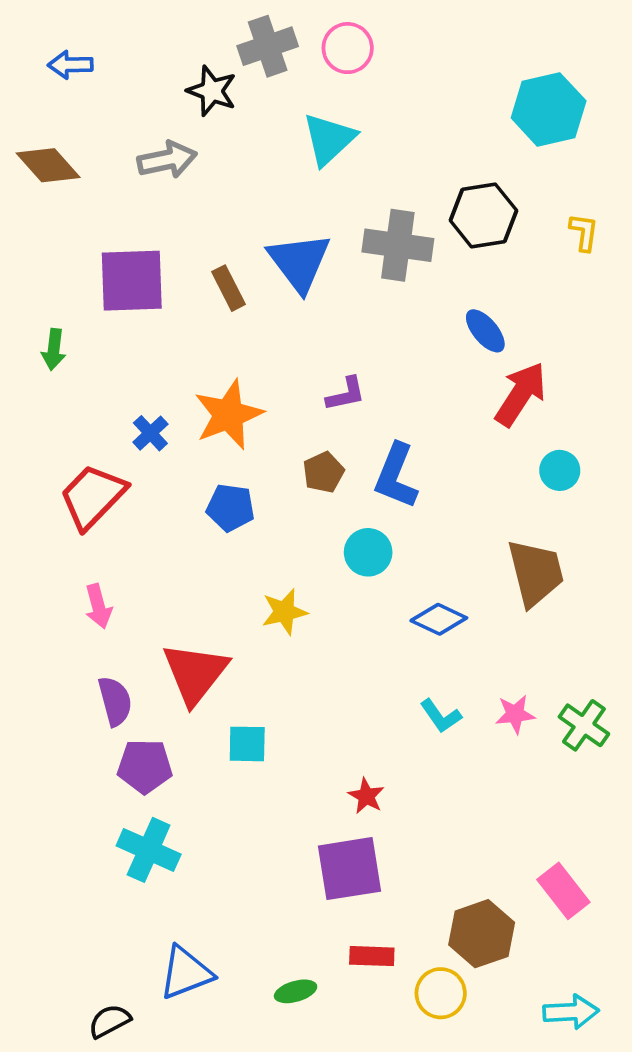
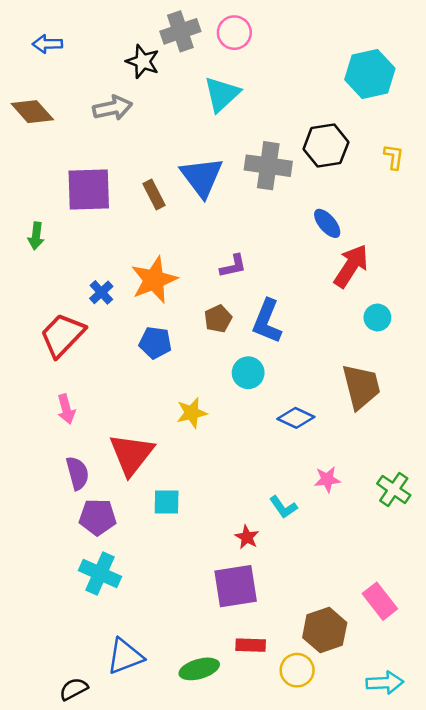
pink star: (515, 714) -> (327, 479), moved
cyan L-shape: (441, 716) -> (283, 507), moved
green ellipse: (296, 991) -> (199, 669), size x1.4

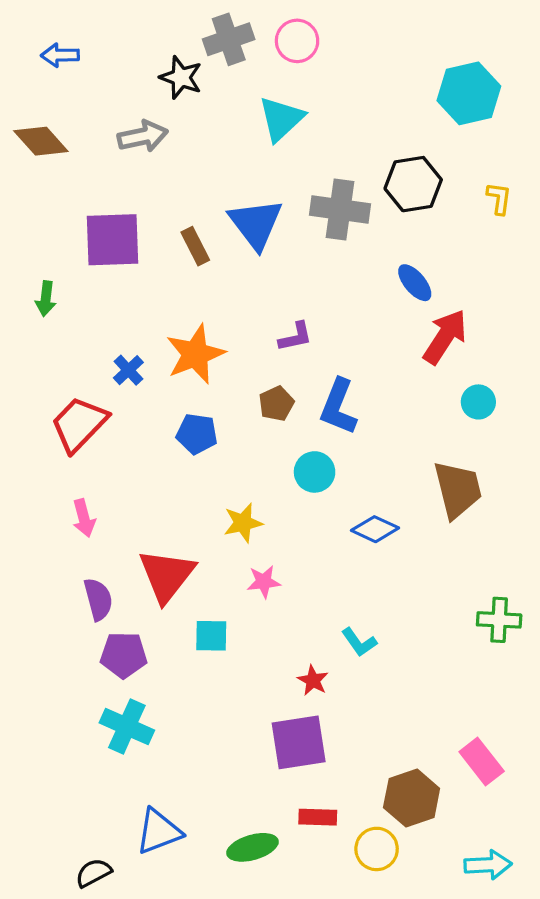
pink star: (327, 479) -> (264, 582), moved
green cross: (394, 489) -> (499, 620), turned -32

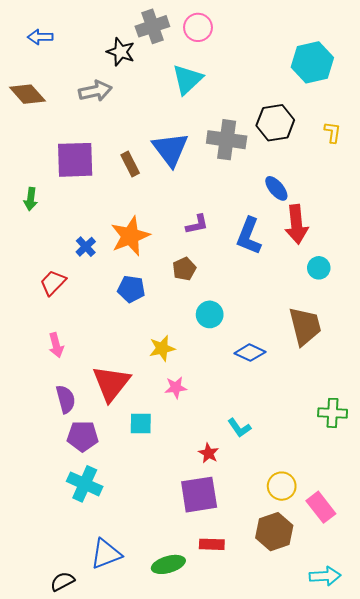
red arrow: (445, 337) -> (297, 224), turned 141
blue L-shape: (338, 407) -> (249, 236), moved
red trapezoid: (79, 424) -> (53, 283), size x0.7
yellow circle: (377, 849) -> (282, 486), moved

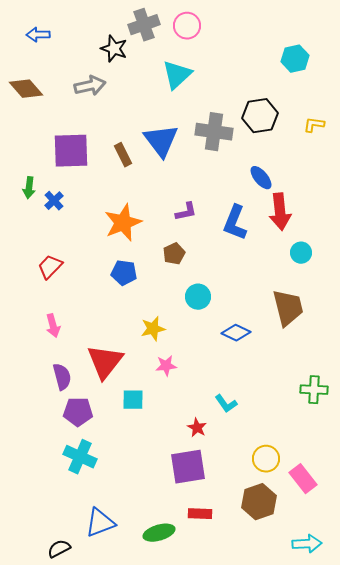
cyan hexagon: (312, 62) -> (295, 59), size x0.7
yellow L-shape: (333, 132) -> (314, 125), turned -90
blue cross: (86, 247) -> (54, 201), moved

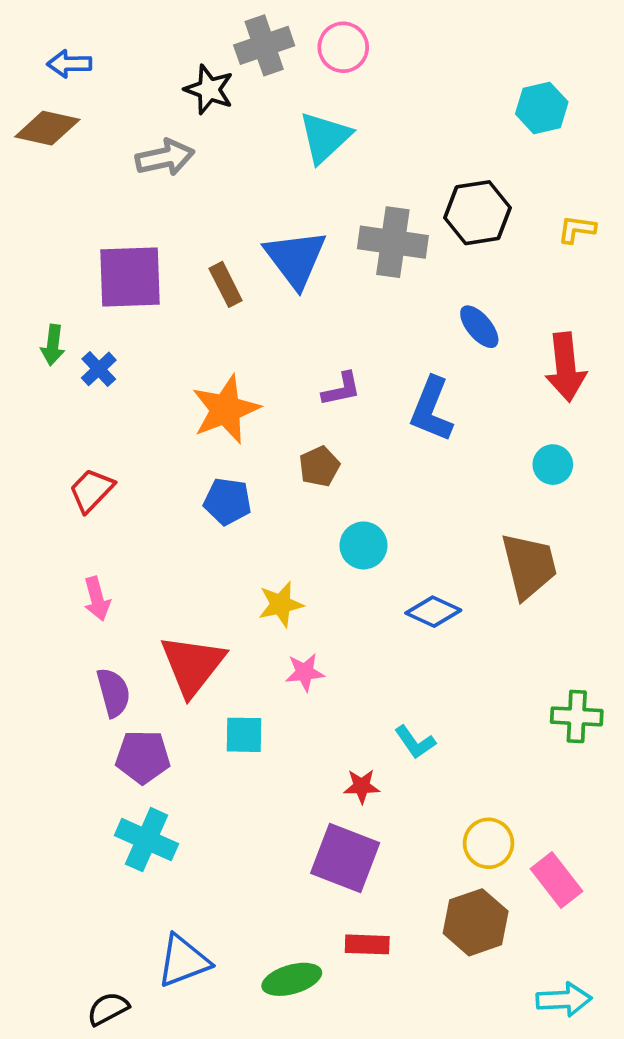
brown diamond: (26, 89) -> (47, 128), moved, turned -36
red arrow: (280, 212) -> (566, 367), moved
red star: (197, 428) -> (362, 786), turned -30
purple square: (188, 467) -> (345, 858), turned 30

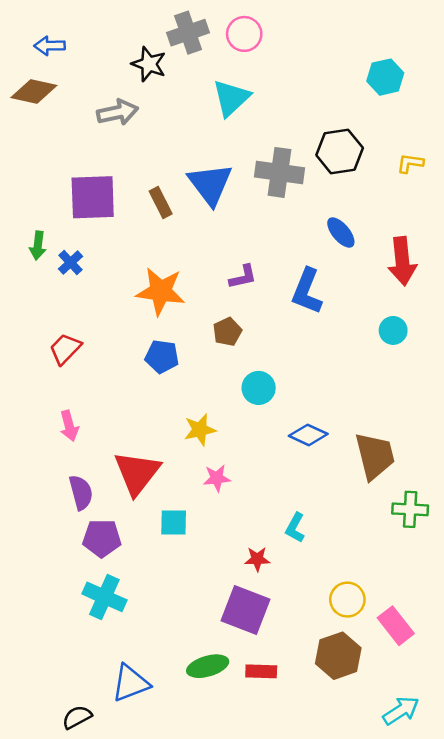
orange star: (226, 409) -> (161, 291), turned 30
brown trapezoid: (529, 566) -> (375, 456), moved
cyan L-shape: (415, 742) -> (295, 528), turned 64
green ellipse: (292, 979) -> (208, 666), moved
cyan arrow: (564, 1000) -> (401, 711), turned -30

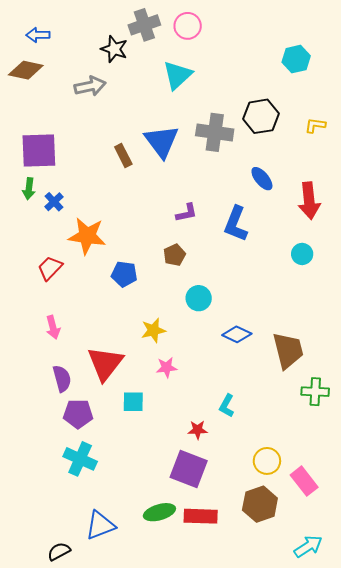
purple square: (93, 197) -> (39, 150), moved
orange star: (161, 291) -> (87, 236), moved
red rectangle: (261, 671) -> (201, 516), size x1.4

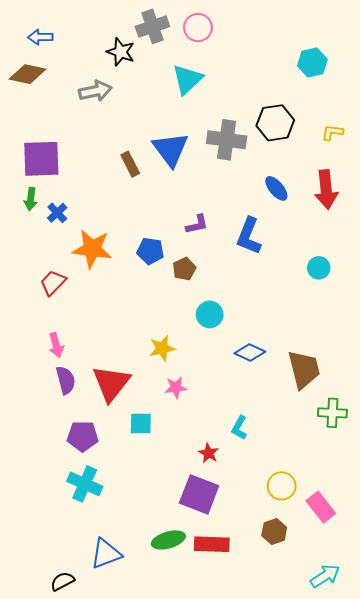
red arrow: (309, 201) -> (326, 190), moved
blue pentagon: (124, 274) -> (150, 251), moved
purple semicircle: (62, 379) -> (66, 380), moved
red star: (198, 430) -> (209, 453), turned 30
brown hexagon: (260, 504) -> (274, 532), size x0.7

